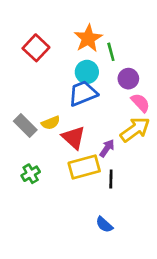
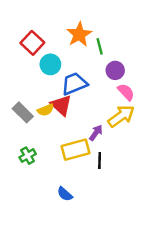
cyan circle: (87, 72) -> (50, 64), moved
red triangle: (73, 138) -> (61, 105), moved
blue semicircle: (104, 225) -> (65, 194), moved

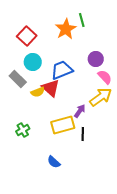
green line: (100, 46) -> (82, 20), moved
cyan circle: (50, 64) -> (33, 62), moved
gray rectangle: (23, 112) -> (18, 79), moved

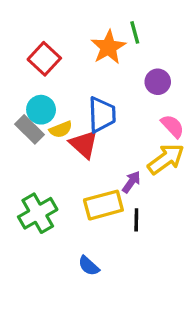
purple circle: (96, 59) -> (158, 82), moved
cyan circle: (33, 62) -> (41, 110), moved
blue trapezoid: (62, 70) -> (102, 115), turned 110
yellow semicircle: (38, 92) -> (61, 129), moved
green cross: (23, 130) -> (38, 213), size x1.6

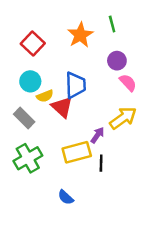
green line: (135, 32) -> (112, 24), moved
pink semicircle: (172, 126) -> (128, 83), moved
gray rectangle: (30, 129) -> (24, 118), moved

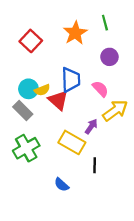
cyan circle: (30, 81) -> (28, 89), moved
pink semicircle: (128, 83) -> (100, 89), moved
yellow rectangle: (77, 152) -> (72, 142), turned 45
black line: (101, 163) -> (95, 165), moved

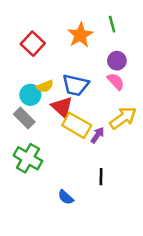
blue trapezoid: (71, 80) -> (75, 85), turned 105
pink semicircle: (100, 89) -> (116, 81), moved
yellow semicircle: (42, 90) -> (45, 86), moved
yellow rectangle: (72, 142) -> (77, 125), moved
green cross: (26, 148) -> (28, 158), turned -30

